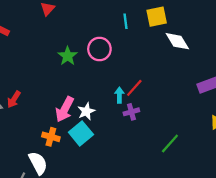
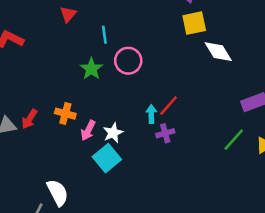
cyan line: (126, 21) -> (104, 35), moved
pink arrow: (65, 109) -> (88, 130), size x0.7
orange cross: (51, 137) -> (65, 114), moved
green line: (170, 144) -> (234, 140), moved

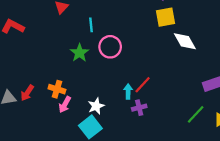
pink arrow: (88, 130) -> (65, 105), moved

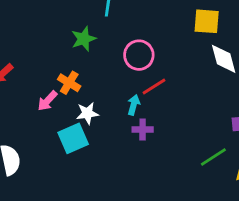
pink circle: (110, 47) -> (139, 55), moved
red line: (143, 85) -> (154, 87), moved
orange cross: (57, 89) -> (69, 83), moved

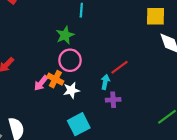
pink circle: (139, 55) -> (70, 60), moved
orange cross: (69, 83) -> (55, 79), moved
cyan square: (73, 138) -> (79, 124), moved

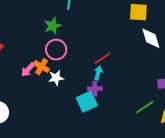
cyan arrow: (105, 82) -> (98, 73), moved
cyan square: (79, 124) -> (87, 102), moved

